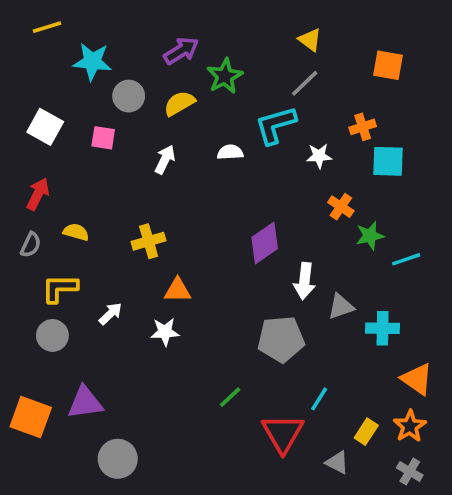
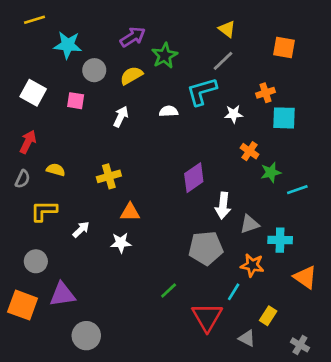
gray circle: (52, 335) -> (36, 261), moved
orange star: (410, 426) -> (252, 265), moved, turned -30

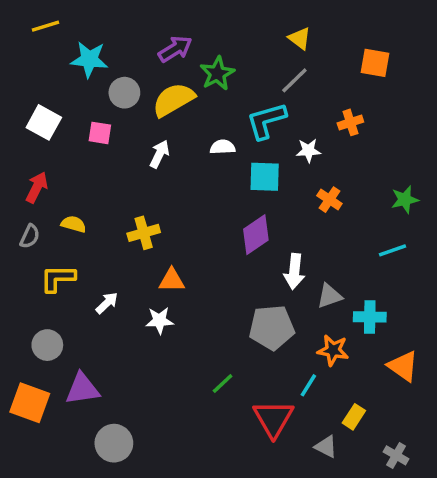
yellow semicircle: (131, 75) -> (173, 100), size x1.4
cyan square: (284, 118) -> (265, 177), moved
green star: (271, 172) -> (405, 200), moved

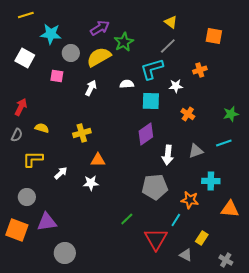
white square: (44, 122) -> (25, 58), moved
gray triangle: (329, 296) -> (196, 151), moved
orange triangle: (403, 366) -> (230, 209), turned -30

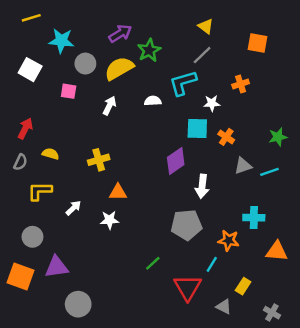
cyan square: (151, 101) -> (197, 129), moved
gray triangle: (196, 151) -> (243, 166), moved

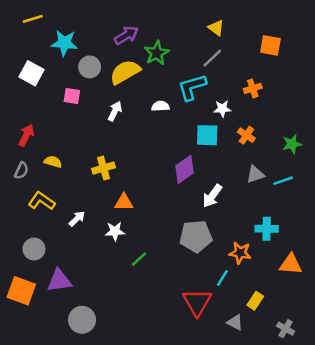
orange cross: (226, 137) -> (246, 135), moved
white arrow: (202, 186) -> (212, 196), turned 30
yellow L-shape: (40, 191) -> (42, 201), turned 35
green line: (153, 263) -> (139, 259), moved

